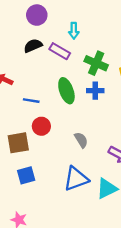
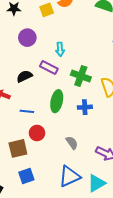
black semicircle: (33, 46) -> (24, 76), moved
green ellipse: (66, 91) -> (57, 101), turned 35
blue cross: (95, 91) -> (85, 107), moved

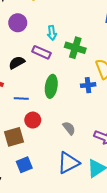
green cross: (81, 76) -> (75, 48), moved
blue cross: (85, 107) -> (88, 85), moved

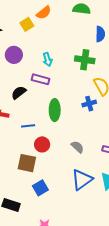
green cross: (75, 48) -> (85, 60), moved
brown square: (14, 137) -> (27, 163), turned 36

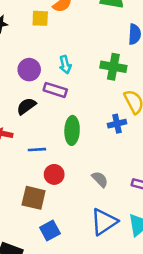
yellow square: (27, 24) -> (40, 18), turned 32
purple circle: (14, 55) -> (29, 70), moved

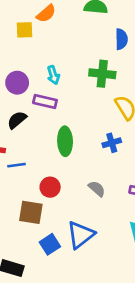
blue cross: (117, 124) -> (112, 143), moved
blue line: (37, 150) -> (16, 165), moved
blue triangle: (104, 222) -> (80, 235), moved

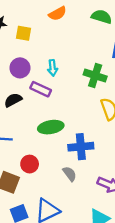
yellow square: (25, 30) -> (24, 33), moved
green ellipse: (65, 141) -> (51, 127), turned 70
blue cross: (112, 143) -> (81, 147), moved, size x1.5

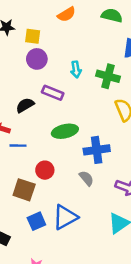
purple circle: (20, 68) -> (37, 59), moved
cyan arrow: (53, 68) -> (76, 69), moved

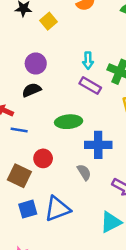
yellow square: (33, 36) -> (49, 21), turned 35
purple circle: (37, 59) -> (36, 64), moved
purple rectangle: (53, 93) -> (90, 86), moved

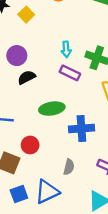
black semicircle: (32, 90) -> (27, 77), moved
gray semicircle: (84, 172) -> (69, 167), moved, turned 49

